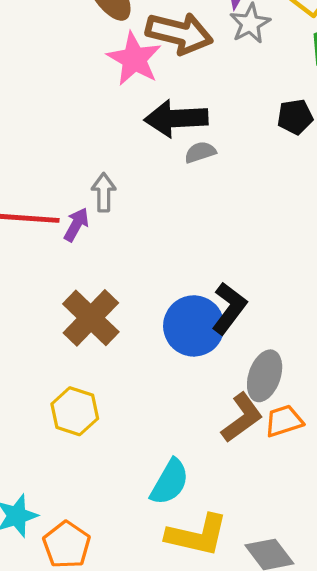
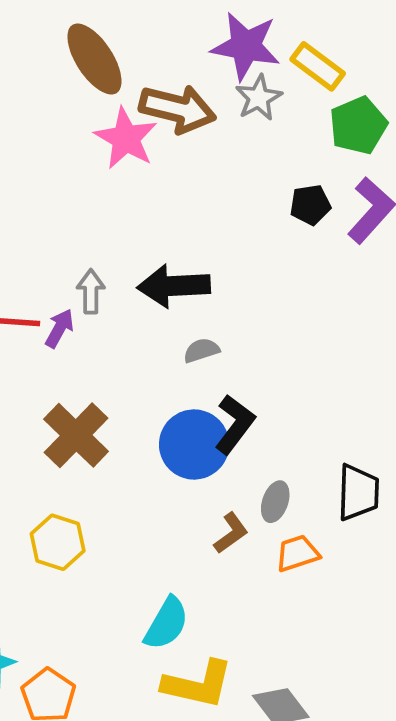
black arrow: (176, 118) -> (174, 286), moved
gray semicircle: (200, 152) -> (201, 350), moved
gray ellipse: (265, 376) -> (275, 502), size x0.7
brown L-shape: (242, 418) -> (231, 533), moved, size x0.7

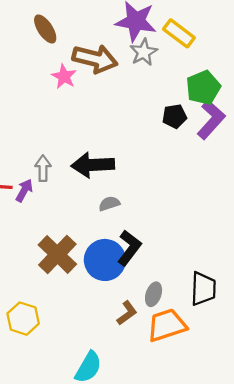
brown ellipse: (94, 59) -> (45, 29), size x0.7
green pentagon: (358, 125) -> (203, 88), moved
pink star: (126, 138) -> (64, 77), size x0.7
brown cross: (76, 435) -> (57, 254), moved
orange trapezoid: (297, 553) -> (167, 325), size x1.5

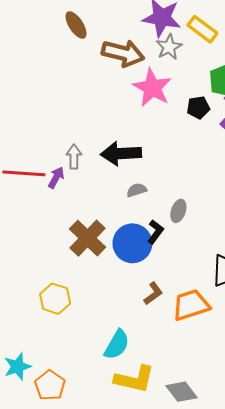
pink star: (64, 77) -> (152, 88), moved, size x1.6
black L-shape: (129, 248) -> (155, 232), size x0.7
gray ellipse: (154, 294) -> (178, 211), moved

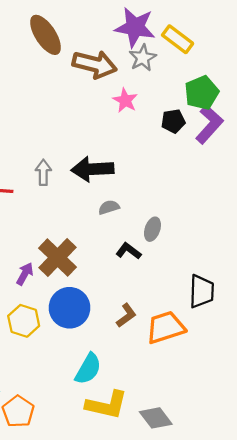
brown ellipse: (76, 25) -> (46, 35), size x1.4
pink star: (152, 88) -> (125, 100), size x0.6
purple arrow: (56, 178) -> (25, 274), moved
black L-shape: (155, 232) -> (128, 251), turned -90
blue circle: (132, 243) -> (70, 308), moved

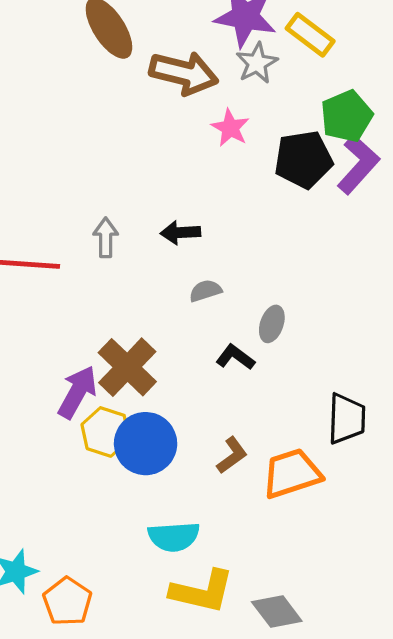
black pentagon: (173, 121) -> (303, 159), size x1.6
black arrow: (92, 169) -> (180, 233), size x0.6
purple arrow: (25, 274) -> (77, 392), size x1.5
yellow hexagon: (24, 321) -> (106, 432), moved
cyan semicircle: (88, 369) -> (174, 537), turned 56

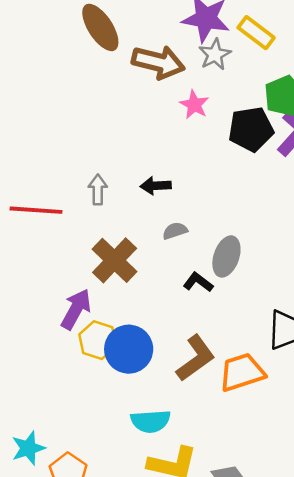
gray ellipse: (272, 324) -> (226, 256), size x1.4
brown cross: (127, 367) -> (115, 260), moved
brown L-shape: (232, 455) -> (196, 358), size x1.6

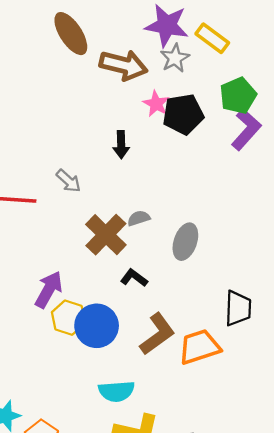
black pentagon: (251, 129) -> (183, 114), moved
black arrow: (156, 186) -> (121, 145), moved, turned -88
gray arrow: (98, 190) -> (69, 181), turned 132
brown cross: (115, 260) -> (106, 235), moved
black L-shape: (198, 282) -> (134, 278), moved

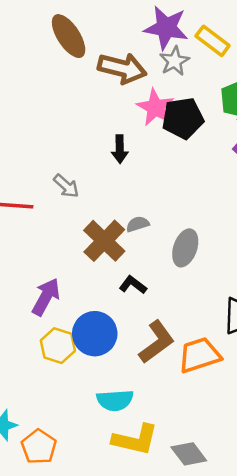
pink star: (156, 104) -> (155, 107), size x1.4
yellow hexagon: (69, 318) -> (58, 346), moved

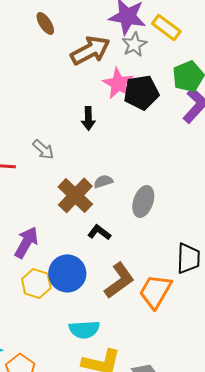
brown ellipse: (69, 36) -> (45, 23), size x0.6
brown arrow: (122, 68) -> (90, 50), turned -42
orange trapezoid: (200, 355) -> (155, 291), turned -42

